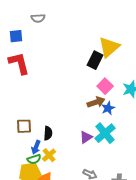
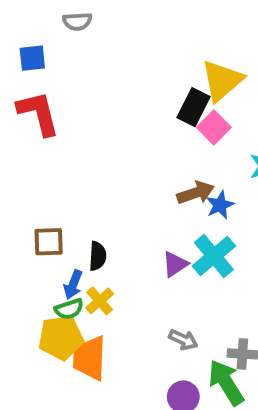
pink square: (105, 86) -> (214, 127), moved

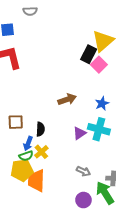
brown arrow: (196, 193) -> (67, 99), moved
cyan cross: (214, 256) -> (99, 129), turned -35

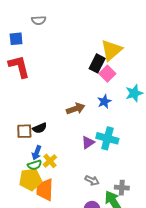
blue star: (102, 104) -> (104, 101), moved
black semicircle: (40, 129) -> (40, 128), moved, turned 64

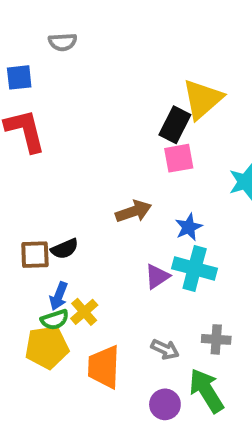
pink square: (107, 74) -> (179, 158), moved, turned 35
blue star: (104, 101) -> (189, 227), moved
gray cross: (122, 188) -> (216, 339), moved
orange trapezoid: (45, 190) -> (104, 367), moved

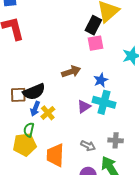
black semicircle: (65, 249) -> (34, 92), size x1.5
blue arrow: (59, 296) -> (35, 109), moved
yellow cross: (84, 312) -> (48, 113), moved
green semicircle: (55, 320) -> (29, 130), turned 120

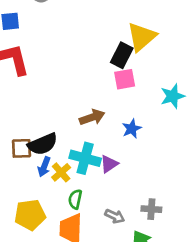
cyan cross: (104, 102) -> (85, 158), moved
green semicircle: (29, 130) -> (75, 199), moved

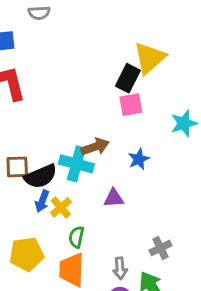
brown square: (22, 148) -> (17, 167), moved
cyan cross: (85, 158) -> (76, 164), moved
purple triangle: (109, 164) -> (114, 198), turned 30
gray cross: (151, 209) -> (161, 248), turned -30
gray arrow: (115, 216) -> (120, 268), moved, turned 60

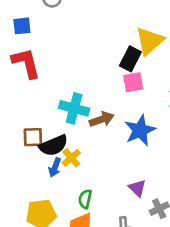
blue star: (139, 159) -> (140, 130), size x1.6
cyan cross: (76, 164) -> (74, 108), moved
purple triangle: (114, 198) -> (137, 188), moved, turned 48
yellow cross: (61, 207) -> (71, 158), moved

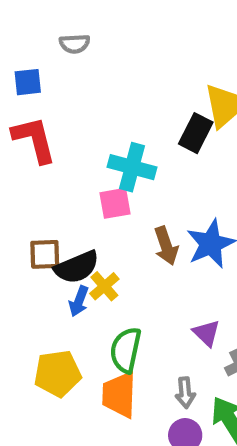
pink square: (133, 82) -> (115, 203), moved
cyan cross: (74, 108) -> (132, 167), moved
brown arrow: (102, 119) -> (166, 246), moved, turned 90
green semicircle: (85, 199) -> (126, 350), size x1.5

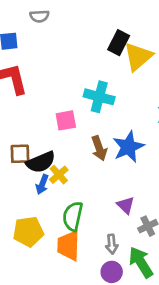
black rectangle: (196, 133) -> (119, 43), moved
cyan cross: (132, 167) -> (99, 97), moved

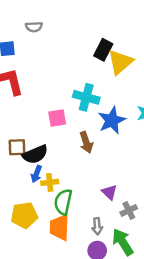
blue star: (128, 147) -> (112, 120), moved
yellow cross: (59, 175) -> (50, 182), moved, turned 35

